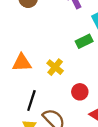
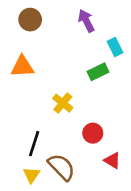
orange triangle: (22, 63) -> (22, 67), moved

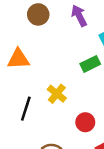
brown circle: (30, 20) -> (38, 14), moved
black line: (34, 144) -> (26, 109), moved

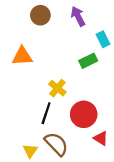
black line: (26, 109) -> (46, 113), moved
red circle: (85, 122) -> (84, 114), size x1.5

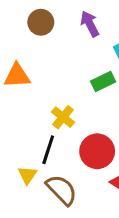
yellow triangle: (30, 151) -> (27, 175), moved

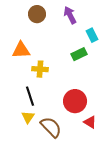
yellow cross: (63, 117) -> (40, 69), moved, turned -35
black line: (48, 150) -> (30, 96), moved, turned -36

